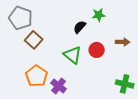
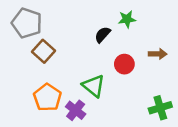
green triangle: (73, 55) -> (94, 86), moved
green cross: (125, 84) -> (160, 108), turned -30

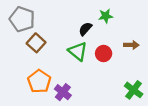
green triangle: (94, 86) -> (78, 51), moved
green cross: (160, 108) -> (134, 90), turned -36

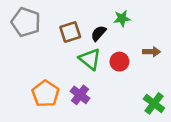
brown square: (36, 43) -> (70, 32), moved, turned 30
purple cross: (63, 92) -> (80, 95), moved

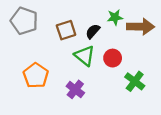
brown arrow: (152, 52) -> (141, 27), moved, size x1.6
orange pentagon: (46, 94) -> (36, 76), moved
green cross: (154, 103) -> (135, 81), moved

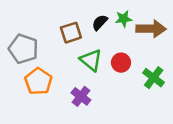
gray pentagon: (24, 21) -> (23, 49), moved
black semicircle: (93, 31) -> (100, 23), moved
green cross: (135, 81) -> (154, 78), moved

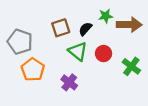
black semicircle: (100, 23) -> (85, 29), moved

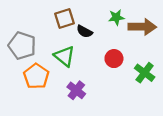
brown square: (61, 28) -> (64, 19), moved
black semicircle: (85, 29) -> (85, 31), moved, turned -104
green triangle: (78, 51) -> (64, 56), moved

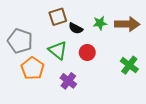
green star: (116, 17) -> (100, 23), moved
red circle: (114, 59) -> (87, 52), moved

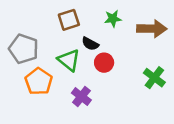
green star: (100, 23) -> (113, 19), moved
black semicircle: (76, 28) -> (90, 44), moved

